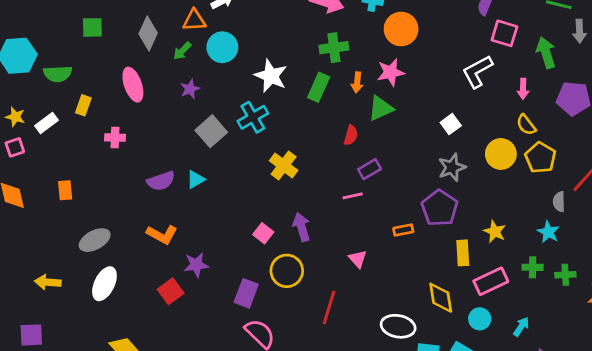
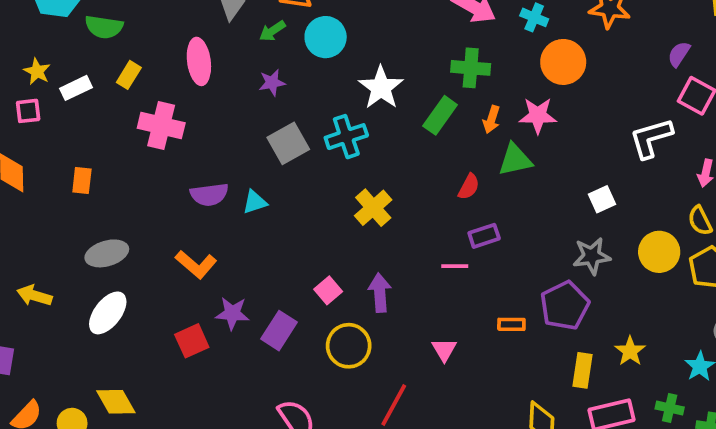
pink cross: (115, 138) -> (161, 125), size x1.6
purple rectangle: (246, 293) -> (279, 331), moved

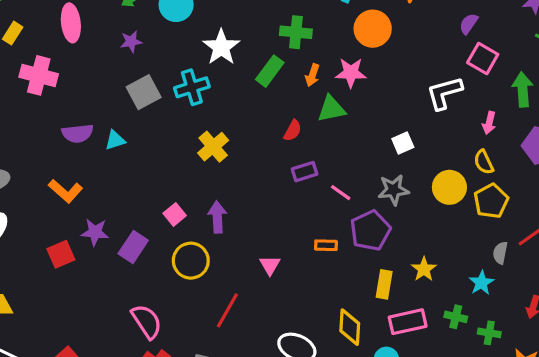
pink line: (455, 266) -> (341, 193), moved, turned 35

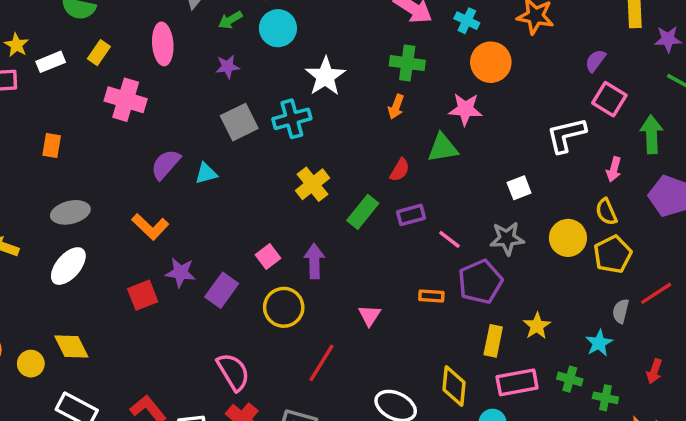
green rectangle: (270, 71) -> (363, 212), moved
orange arrow: (312, 75) -> (396, 107), moved
purple semicircle: (78, 133) -> (166, 164), turned 136

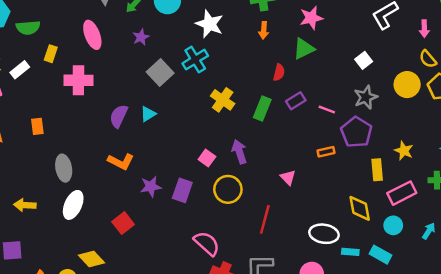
gray ellipse: (70, 212) -> (64, 168), turned -70
red square: (143, 295) -> (123, 223), moved

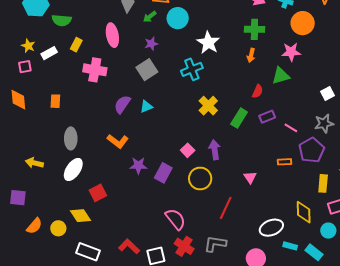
gray square: (160, 72) -> (147, 70), moved
red square: (123, 223) -> (98, 193), moved
white ellipse: (324, 234) -> (271, 228), turned -40

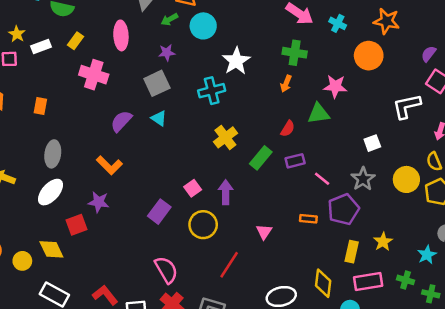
orange circle: (303, 23) -> (369, 56), moved
cyan triangle: (146, 107) -> (159, 118), moved, turned 48
gray star: (324, 123) -> (363, 179), turned -30
purple star: (138, 166) -> (99, 202), moved

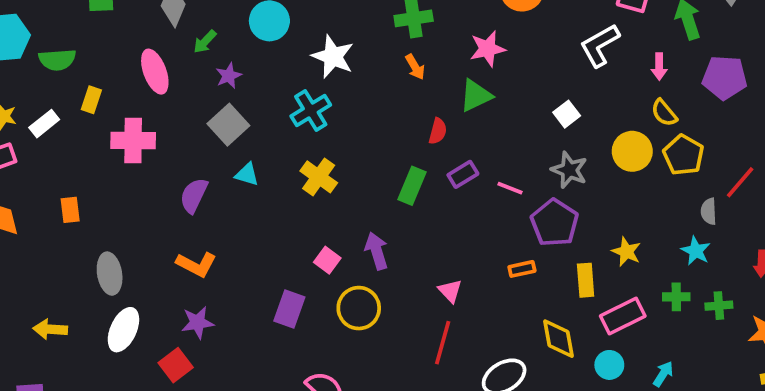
green arrow: (169, 19) -> (205, 42), moved
orange arrow: (286, 84) -> (415, 67), turned -35
yellow cross: (225, 137) -> (319, 177), moved
orange rectangle: (308, 219) -> (522, 269), moved
red line: (229, 265) -> (443, 343), moved

